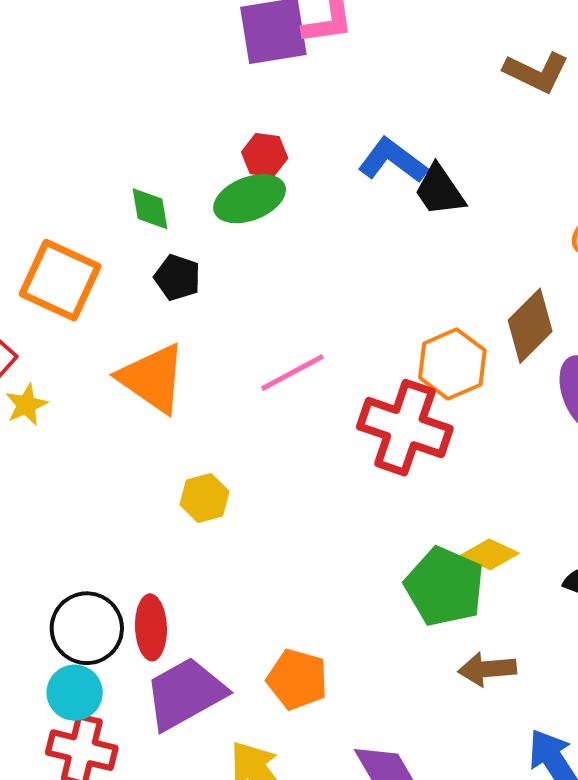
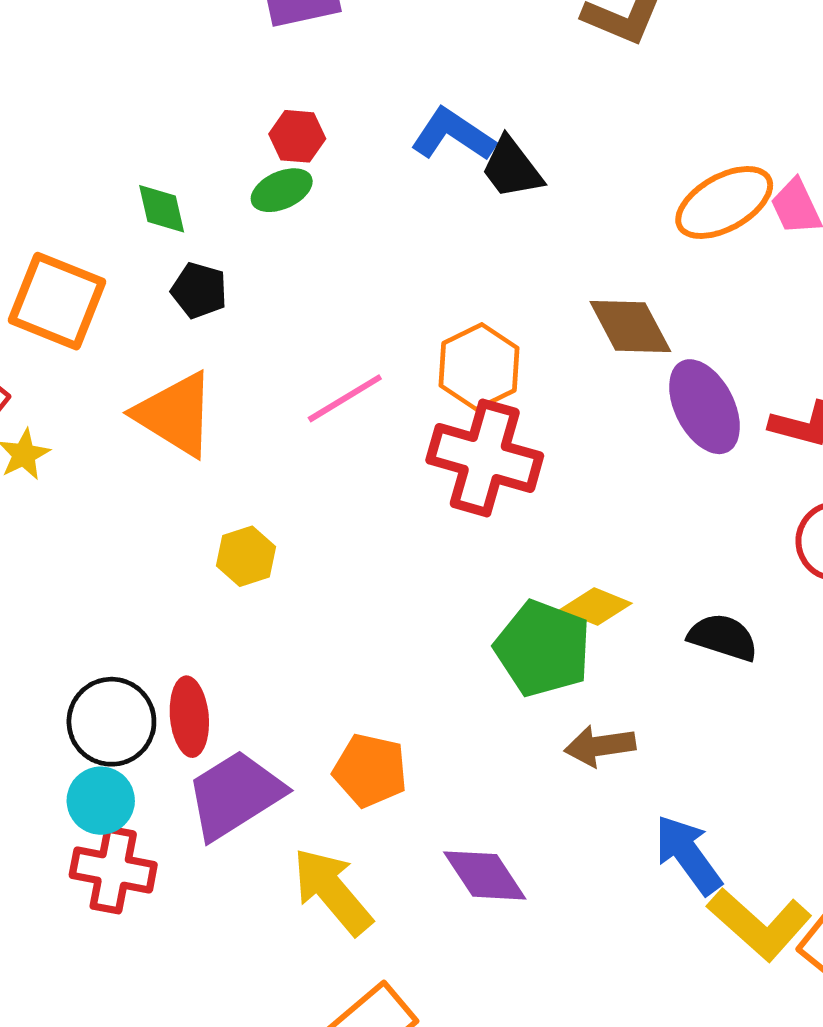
green ellipse: (250, 199) -> (282, 190), size x0.7
brown diamond: (530, 326) -> (630, 327), turned -70
orange hexagon: (452, 364) -> (479, 367), moved

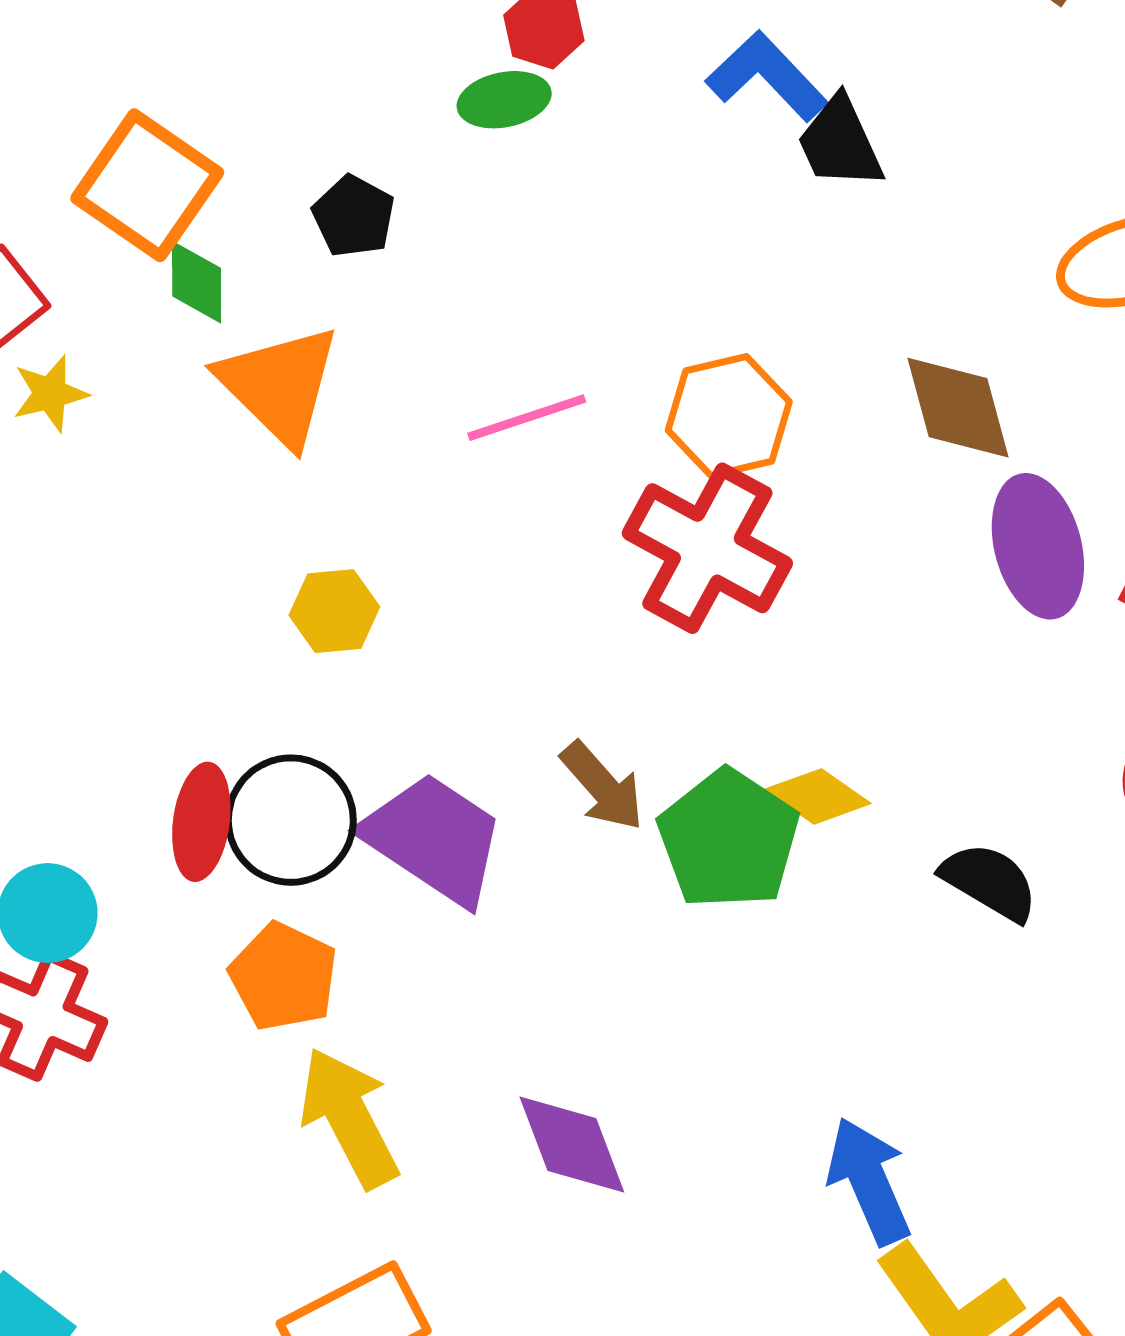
green diamond: (162, 209) -> (197, 282), moved
black circle: (111, 722) -> (291, 820), moved
brown arrow: (600, 746) -> (602, 786), moved, turned -136
orange pentagon: (370, 770) -> (284, 977), moved
purple trapezoid: (235, 795) -> (434, 839), moved, turned 53

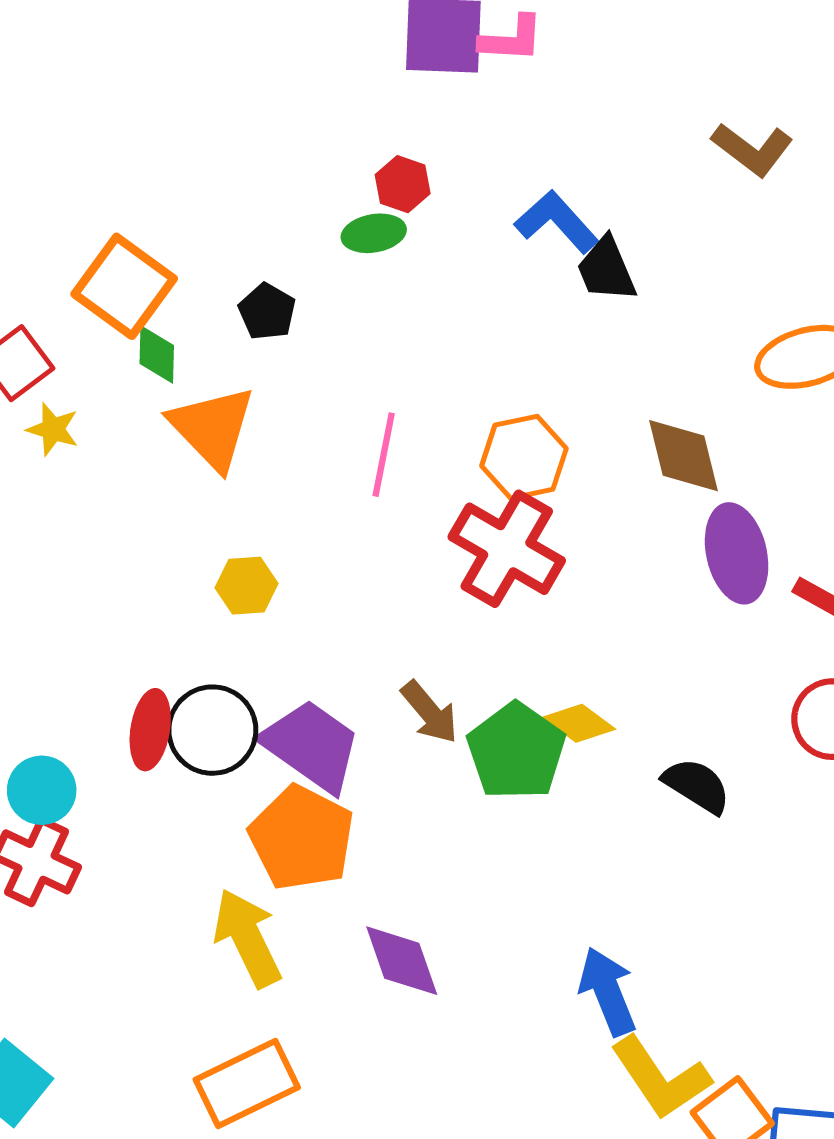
yellow star: (50, 394) -> (53, 429), turned 30
pink line: (527, 418) -> (384, 455), turned -62
orange pentagon: (284, 977) -> (302, 838), moved, size x1.4

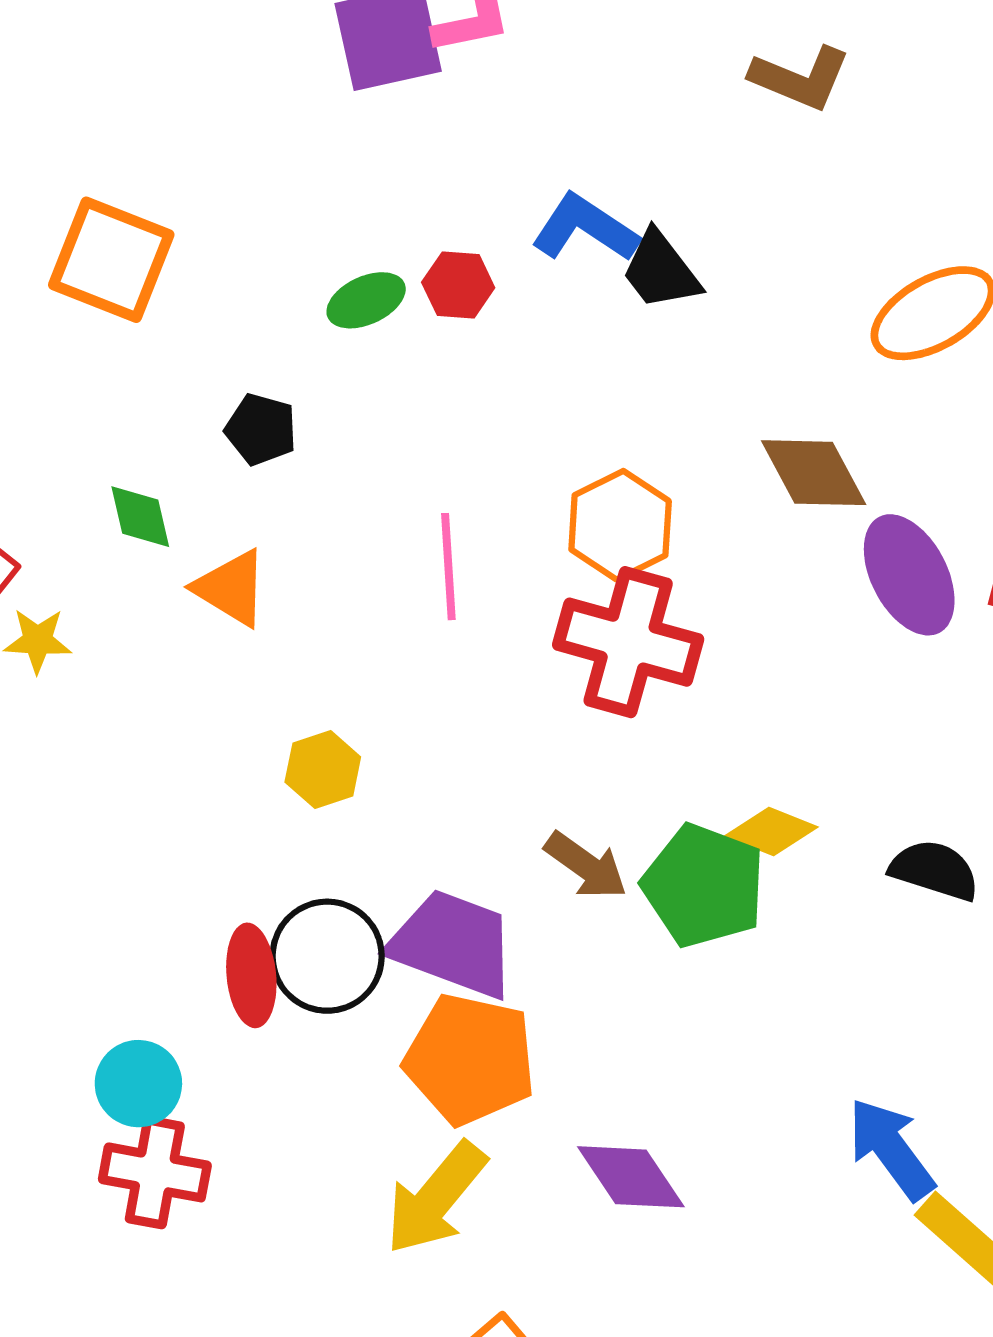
red hexagon: (403, 184) -> (458, 285), moved
orange square: (124, 286) -> (111, 260), moved
orange triangle: (212, 428) -> (231, 588), size x0.7
yellow arrow: (247, 938) -> (436, 1198), turned -100

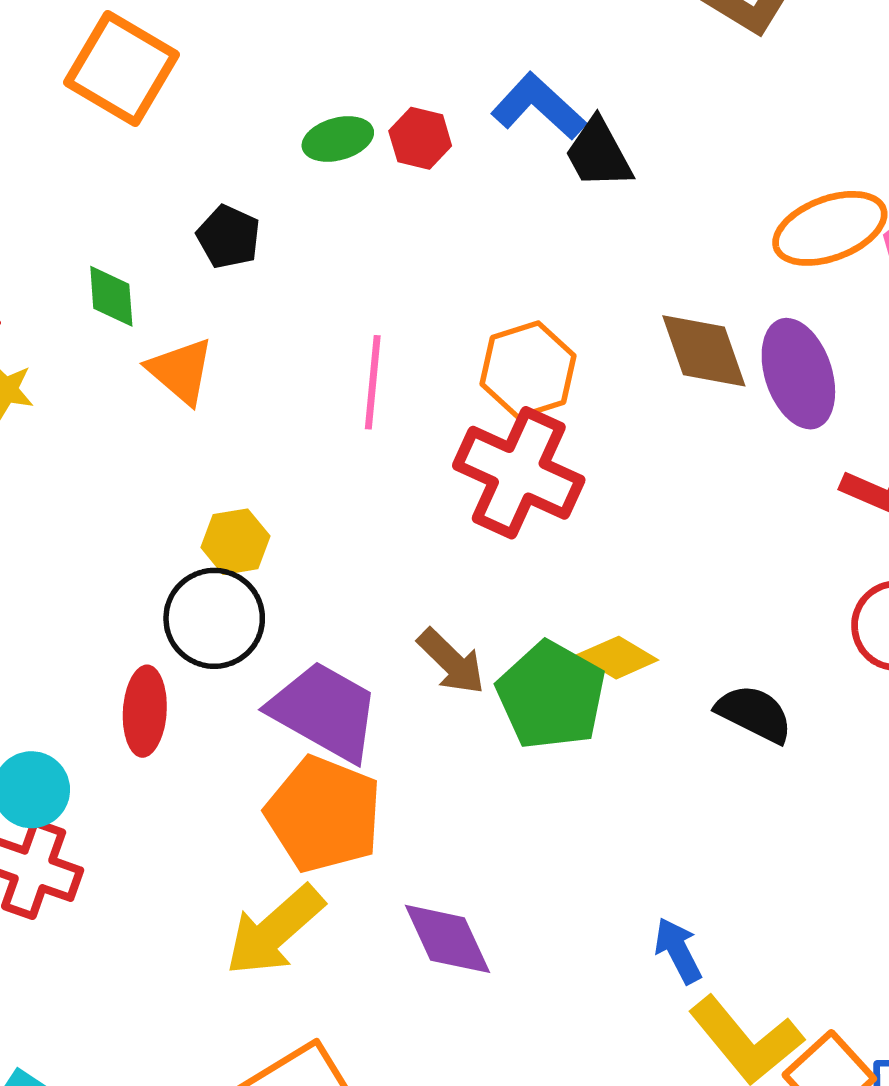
purple ellipse: (909, 575) -> (798, 374), moved
black circle: (327, 956) -> (214, 618), moved
blue arrow: (891, 1149) -> (678, 951), size x0.7

